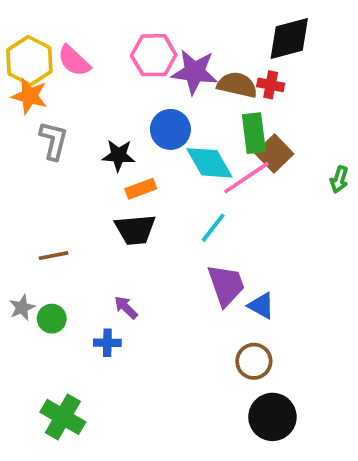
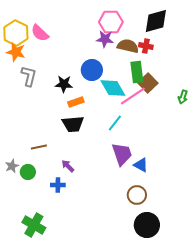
pink hexagon: (154, 55) -> (111, 22), moved
purple star: (195, 72) -> (105, 39), size x0.7
brown line: (54, 256) -> (39, 147), moved

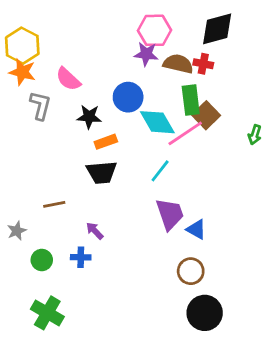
pink semicircle: (40, 33) -> (68, 79), moved
green circle: (28, 172) -> (42, 260), moved

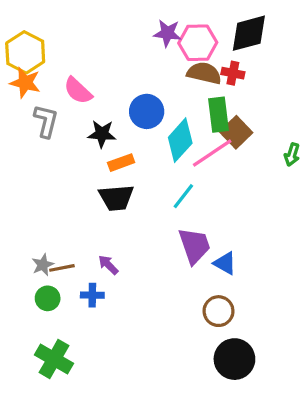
pink hexagon: (155, 30) -> (198, 43), moved
purple star: (146, 54) -> (167, 33), moved
cyan diamond: (157, 122) -> (180, 140), turned 72
brown line: (54, 204) -> (62, 268), moved
gray star: (17, 231) -> (43, 265), moved

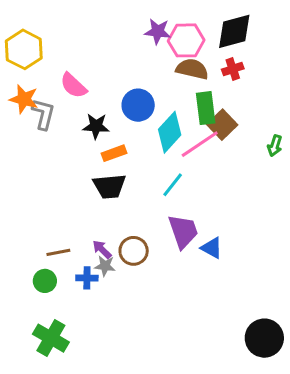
red cross: (233, 73) -> (233, 69), moved, turned -30
orange star: (25, 83) -> (24, 99), moved
gray star: (43, 265) -> (105, 266), moved, turned 30
brown circle: (219, 311) -> (134, 251), moved
black circle: (234, 359) -> (264, 338), moved

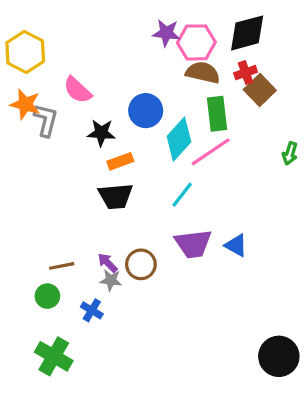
brown square: (222, 125) -> (260, 90), moved
purple trapezoid: (183, 231) -> (193, 244), turned 102
blue triangle: (212, 248) -> (236, 245), moved
blue cross: (87, 278) -> (92, 310), moved, turned 30

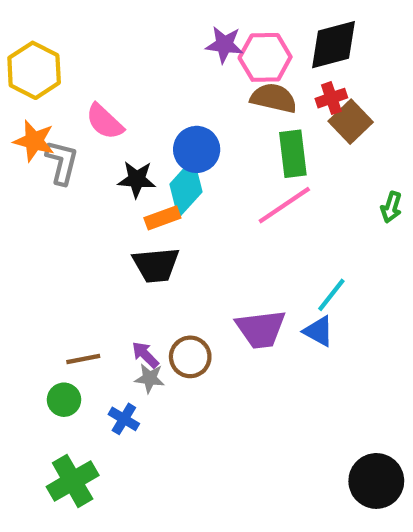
cyan diamond: (179, 139) -> (186, 188), moved
cyan line: (182, 195) -> (331, 295), moved
green cross: (54, 356) -> (73, 481), turned 30

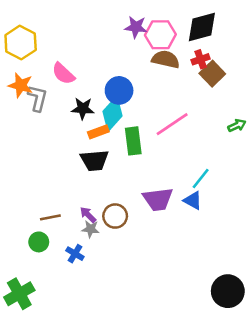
green rectangle: (293, 154) -> (133, 141), moved
green arrow: (391, 207) -> (237, 125), turned -132
green cross: (73, 481) -> (19, 294), moved

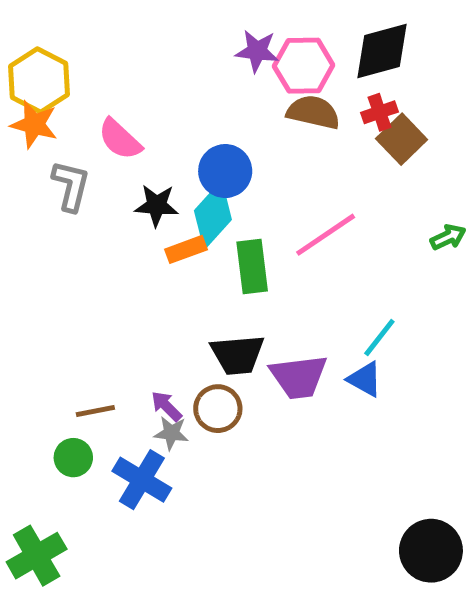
orange star: (21, 85) -> (34, 124), moved
black trapezoid: (94, 160) -> (237, 355), moved
blue cross: (75, 254) -> (142, 480), size x1.6

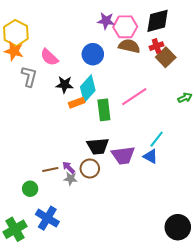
blue circle: (225, 171) -> (93, 54), moved
brown line: (95, 411) -> (50, 170), moved
blue cross: (142, 480) -> (47, 218), moved

